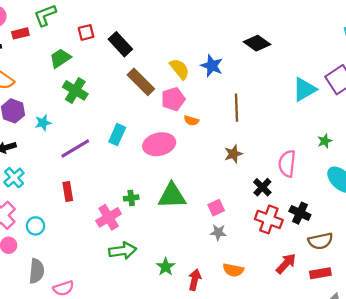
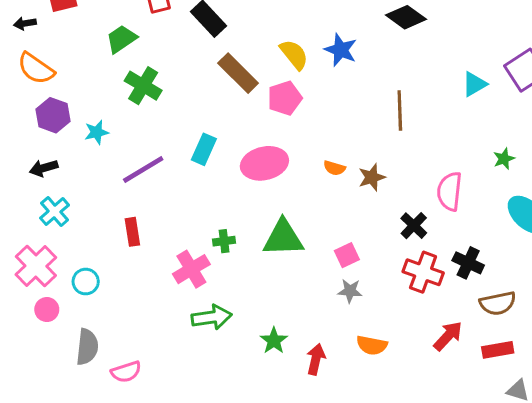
cyan triangle: (304, 89) -> (474, 84), size x0.7
brown line: (237, 108) -> (400, 110), moved
orange semicircle: (191, 121) -> (334, 168), moved

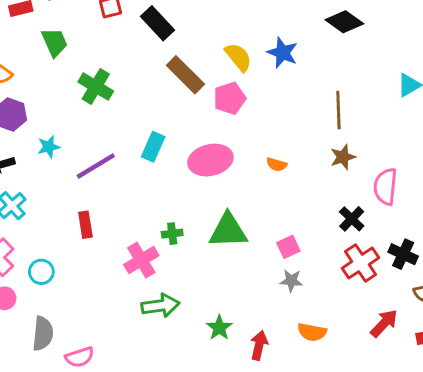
green trapezoid: (121, 39) -> (55, 42), moved, turned 100
cyan star: (97, 132) -> (49, 147), moved
brown star: (372, 177) -> (343, 157), moved
red cross: (423, 272) -> (360, 263), turned 36

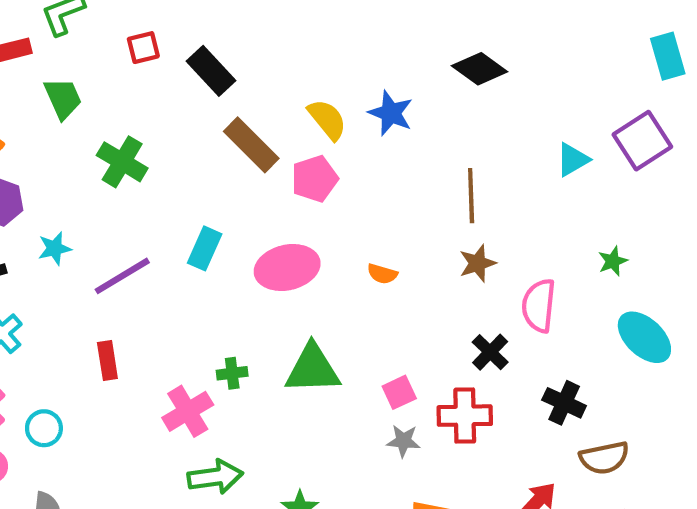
red cross: (360, 263) -> (465, 416), moved, turned 33

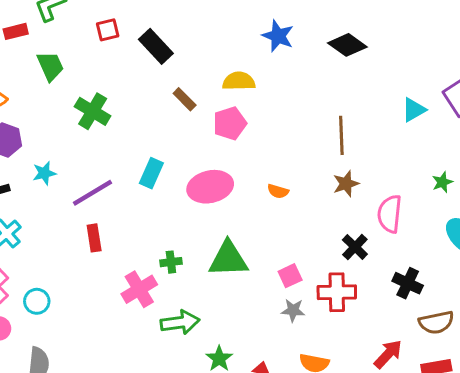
blue star: (391, 113) -> (278, 36), moved
yellow semicircle: (327, 119) -> (239, 81), turned -52
brown rectangle: (251, 145) -> (185, 99), size x0.6
red rectangle: (107, 361) -> (94, 238), moved
green arrow: (215, 477) -> (180, 322), moved

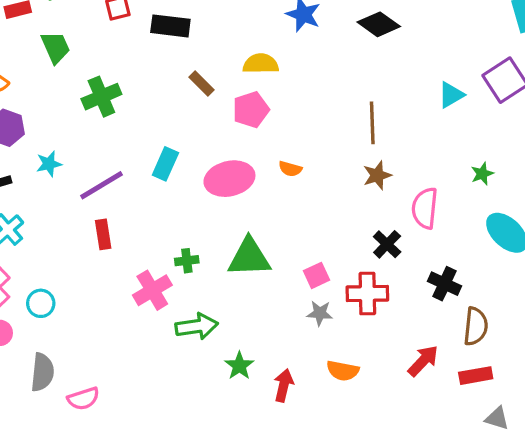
black rectangle: (156, 46) -> (170, 26), turned -40
green cross: (93, 111) -> (101, 97), turned 36
orange semicircle: (278, 191) -> (290, 169), moved
brown semicircle: (436, 322) -> (476, 326), turned -72

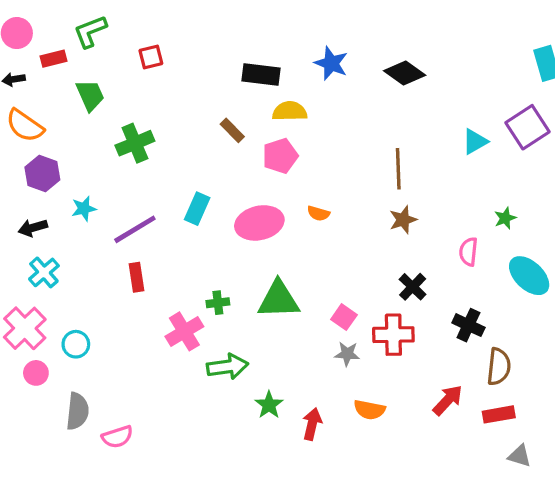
black rectangle: (170, 26) -> (261, 75), moved
pink semicircle: (425, 208) -> (468, 252), moved, size x0.7
pink square: (316, 275) -> (344, 317), turned -30

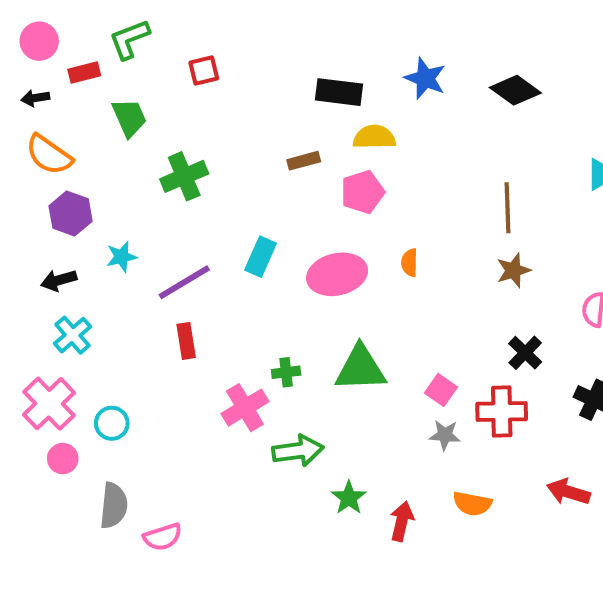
brown rectangle: (232, 130) -> (304, 161), turned -60
orange semicircle: (318, 213) -> (410, 263), turned 75
red arrow: (448, 400) -> (568, 492), turned -116

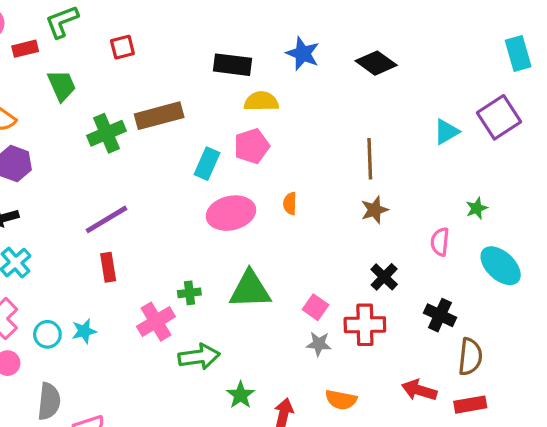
brown rectangle: (304, 161) -> (159, 116), moved, size x1.8
cyan star: (121, 257) -> (84, 331), moved
cyan rectangle: (261, 257) -> (207, 164), moved

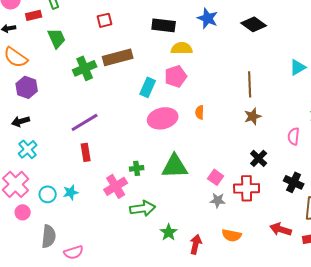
red square: (122, 47) -> (105, 20), moved

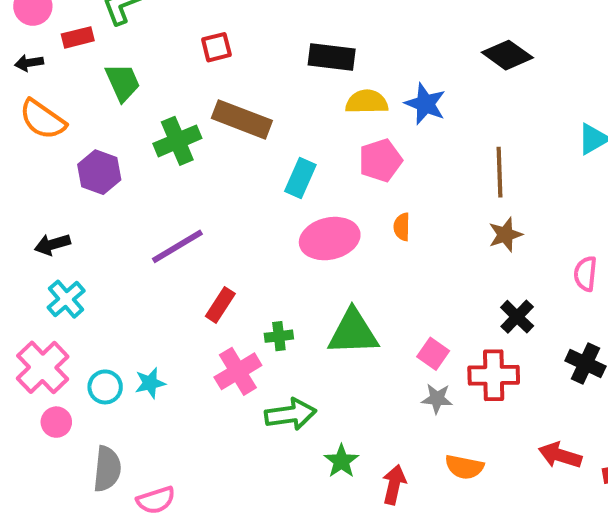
blue star: (208, 18) -> (425, 104), moved
brown rectangle: (118, 57) -> (242, 119), turned 36
pink pentagon: (176, 76) -> (380, 160), moved
purple hexagon: (27, 87) -> (99, 172), moved
red rectangle: (86, 152) -> (220, 305), moved, turned 42

